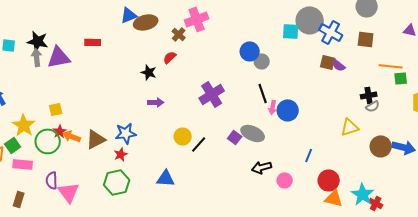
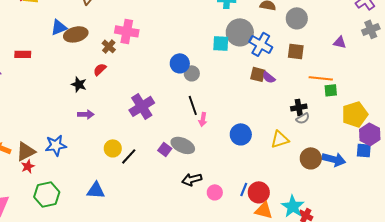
pink cross: (197, 19) -> (127, 31), turned 30
blue circle: (288, 110) -> (241, 134), moved
red star: (121, 154) -> (28, 166), moved
blue line: (309, 155) -> (244, 189), moved

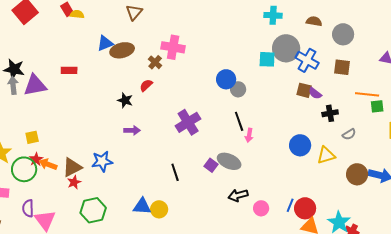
black cross: (299, 107) -> (330, 113), moved
blue circle: (241, 134) -> (300, 145), moved
yellow circle: (113, 148) -> (159, 209), moved
black line: (129, 156) -> (175, 172), turned -60

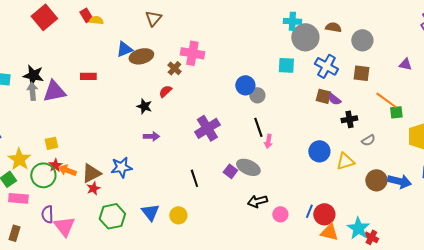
gray circle: (286, 48) -> (305, 37), moved
orange line: (367, 94) -> (386, 100), turned 30
blue triangle: (142, 206) -> (150, 212), moved, turned 48

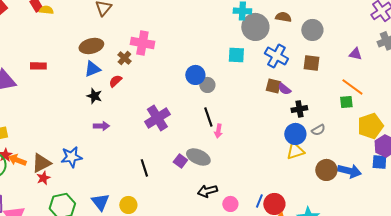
blue triangle: (124, 49) -> (92, 69), moved
orange line: (386, 100) -> (352, 87), moved
blue circle: (319, 151) -> (295, 134), moved

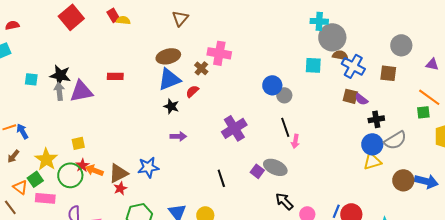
brown semicircle: (283, 17) -> (340, 55), moved
gray circle: (312, 30) -> (401, 45), moved
blue triangle: (92, 69) -> (169, 79), size x1.4
gray semicircle: (318, 130) -> (395, 140), size x1.6
black arrow: (207, 191) -> (284, 201), turned 60

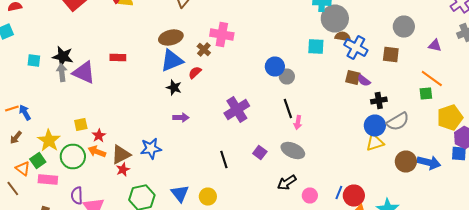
purple triangle: (81, 91) -> (84, 72), turned 35
red star: (82, 165) -> (99, 136), moved
gray ellipse: (275, 167) -> (293, 150), moved
black arrow: (284, 201) -> (287, 182), turned -78

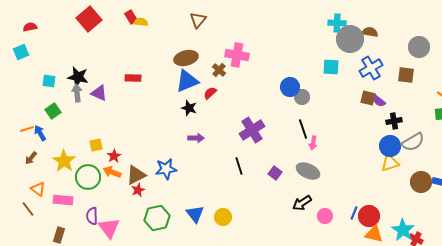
brown semicircle: (343, 36) -> (370, 32), moved
blue cross: (356, 48) -> (371, 68), turned 30
purple triangle: (84, 72) -> (99, 93), size x0.7
green square: (38, 160) -> (53, 111), moved
black line: (224, 160) -> (239, 166), moved

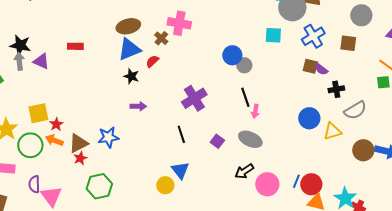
yellow square: (96, 145) -> (38, 113), size x1.5
blue circle: (390, 146) -> (309, 118), moved
blue triangle: (195, 214) -> (180, 170), moved
pink circle: (325, 216) -> (267, 184), size x1.5

